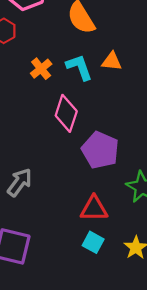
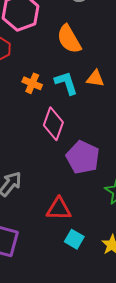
orange cross: (41, 69) -> (32, 83), turned -30
red triangle: (94, 209) -> (59, 209), moved

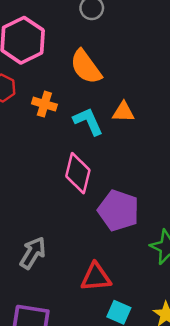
orange cross: (32, 83) -> (44, 104), moved

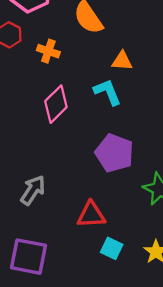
cyan L-shape: (88, 121) -> (107, 92), moved
pink diamond: (78, 173) -> (56, 104), moved, turned 30

